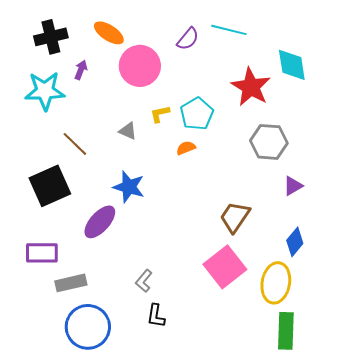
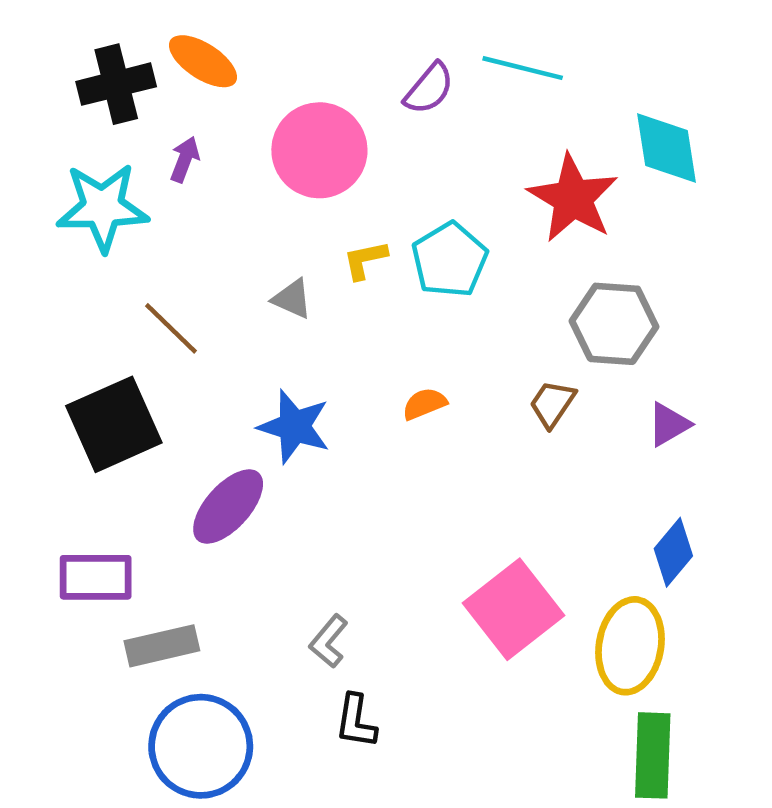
orange ellipse: (109, 33) -> (203, 61), moved
orange semicircle: (186, 148) -> (424, 404), moved
brown trapezoid: (235, 217) -> (552, 404), moved, size x0.7

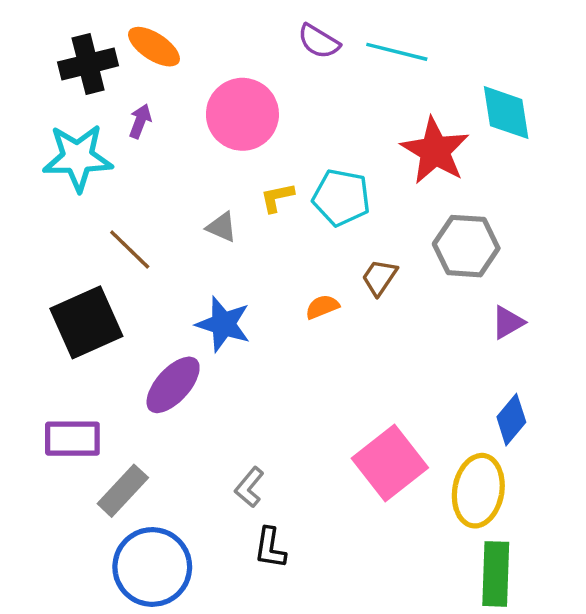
purple semicircle: (429, 89) -> (319, 41), moved, turned 81
cyan pentagon: (450, 260) -> (341, 198), turned -30
brown trapezoid: (552, 404) -> (379, 277), moved
gray rectangle: (162, 646) -> (123, 491), turned -34

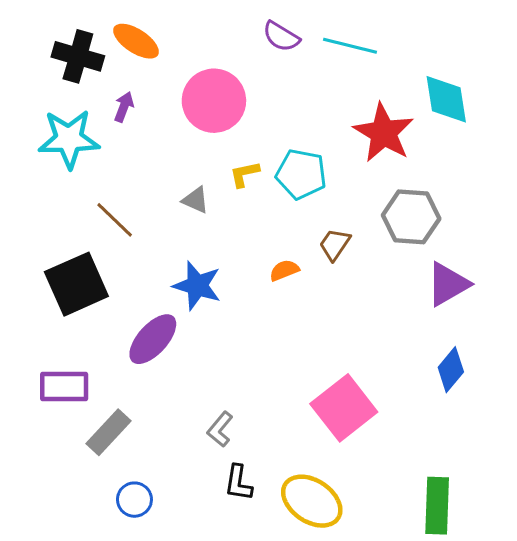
black cross: (88, 64) -> (78, 56), turned 30
purple triangle: (508, 322) -> (448, 284), size x1.5
yellow ellipse: (478, 491) -> (312, 501), moved, turned -66
blue circle: (152, 567) -> (134, 500), size x0.5

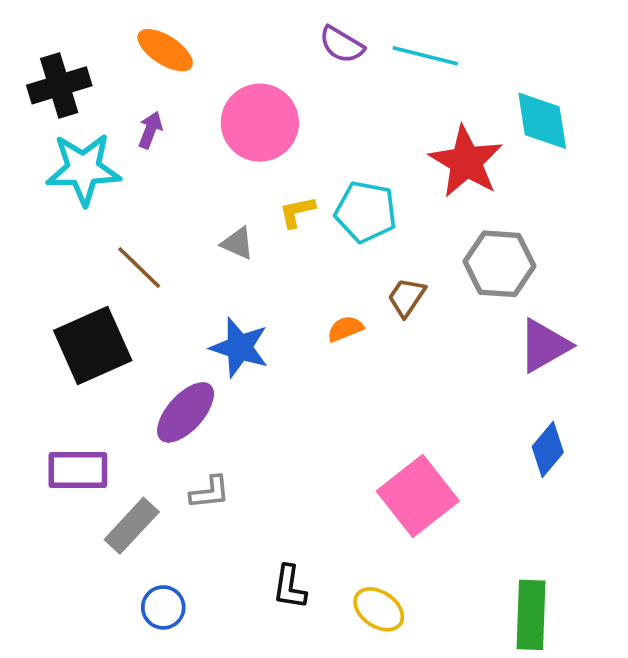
black cross: (78, 56) -> (59, 85), moved, turned -33
gray L-shape: (220, 429) -> (210, 492), moved, turned -136
yellow ellipse: (312, 501) -> (379, 609), size x0.7

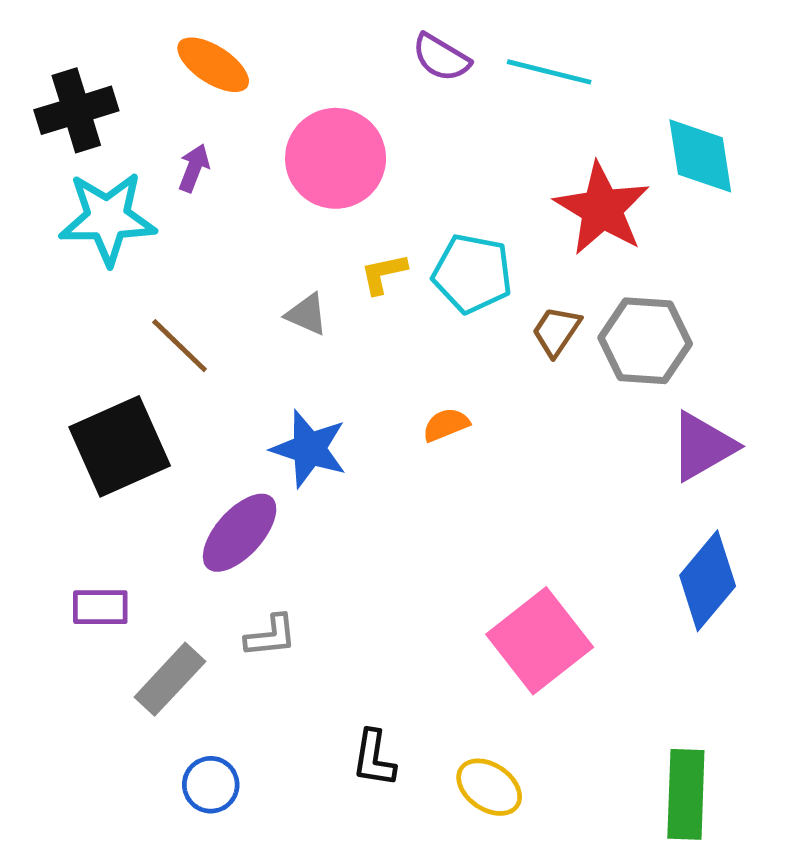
brown trapezoid: (407, 297) -> (556, 331), moved
blue diamond: (548, 450) -> (708, 581), size x1.4
purple rectangle: (78, 470) -> (100, 607), size x0.7

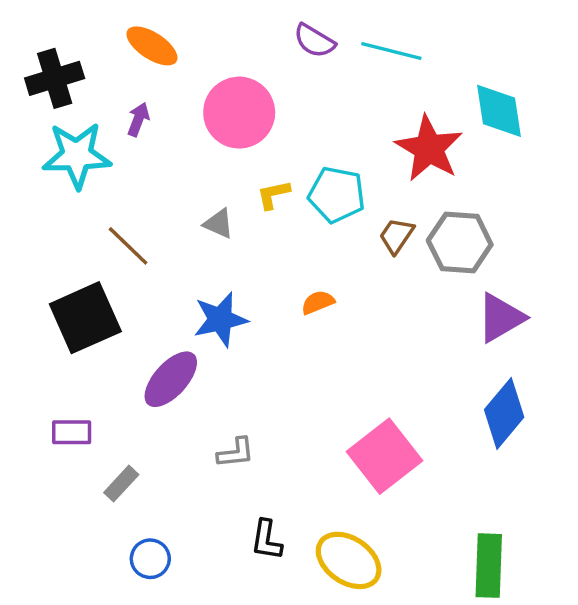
blue star: (309, 449) -> (220, 319), turned -30
gray L-shape: (271, 636) -> (236, 453), moved
gray rectangle: (170, 679) -> (121, 484), size x0.7
yellow ellipse: (489, 787) -> (349, 560), size x1.4

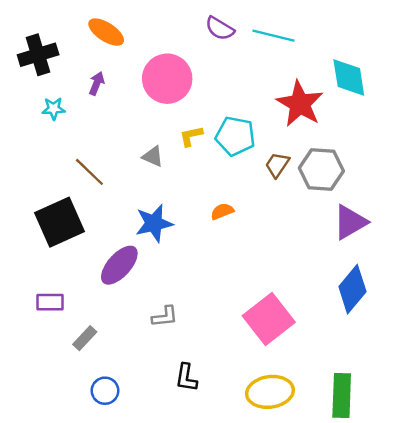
cyan star: (77, 155) -> (54, 109), size x0.5
yellow ellipse: (349, 560) -> (270, 392), moved, turned -42

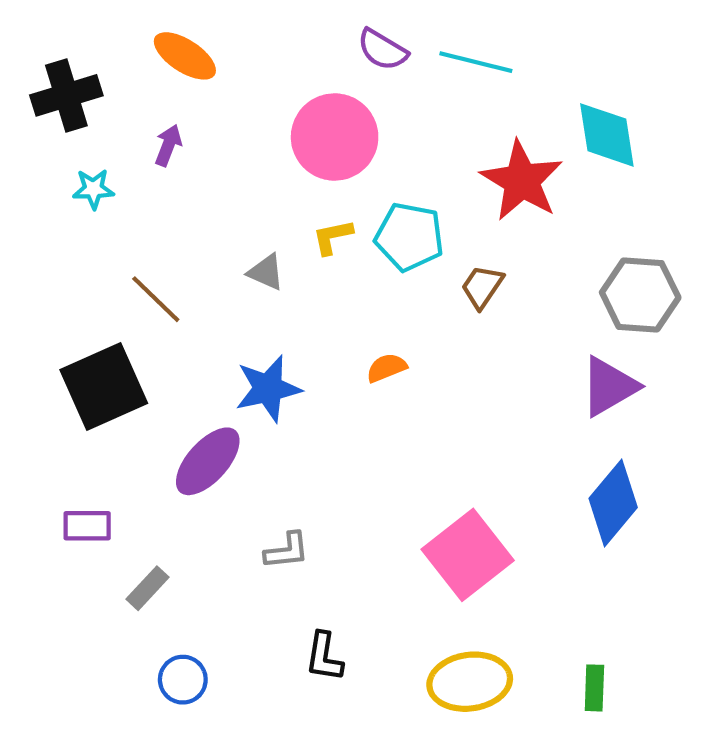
pink circle: (167, 79) -> (335, 137), moved
gray hexagon: (321, 170) -> (640, 295), moved
green rectangle: (342, 395) -> (594, 688), size x0.6

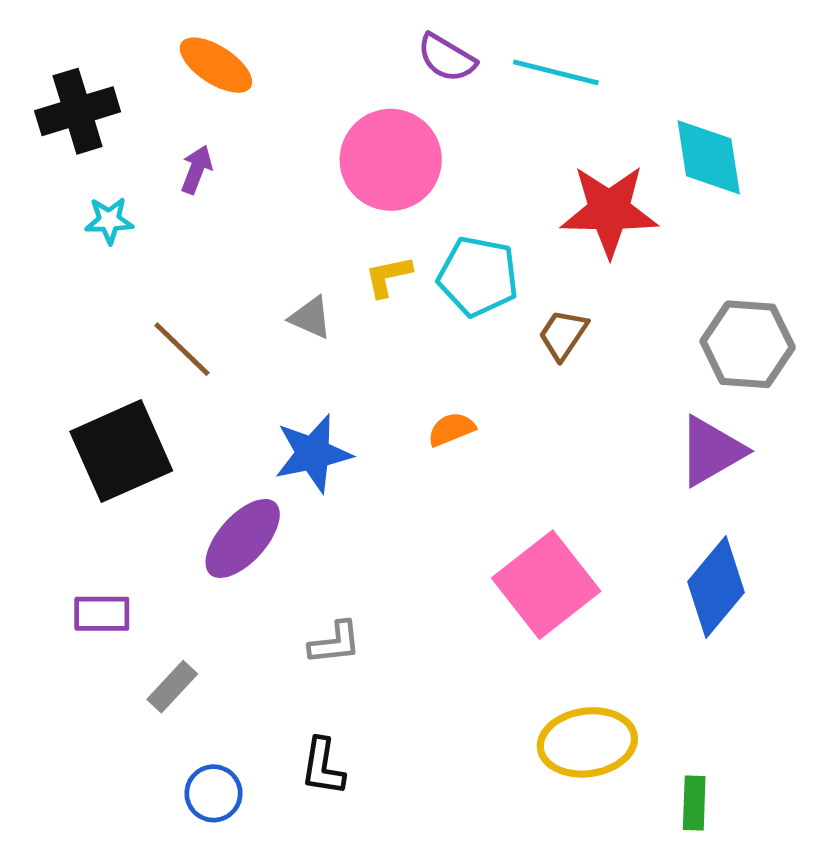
red star: (522, 181) -> (609, 211), turned -30
pink square: (468, 555) -> (546, 585), moved
black L-shape: (324, 657) -> (323, 767), moved
yellow ellipse: (470, 682) -> (587, 742), moved

